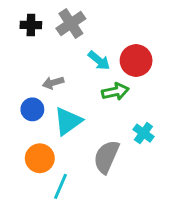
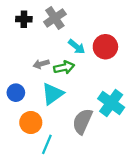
green arrow: (115, 92) -> (64, 67), moved
blue circle: (32, 109) -> (16, 93), moved
cyan cross: (143, 133) -> (111, 103), size x1.6

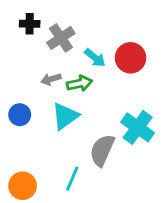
gray cross: (55, 18) -> (61, 38), moved
orange circle: (31, 123) -> (23, 186), moved
cyan line: (47, 144) -> (72, 179), moved

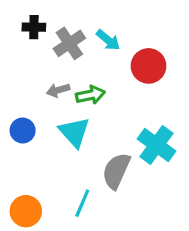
cyan arrow: (95, 58) -> (108, 40), moved
cyan triangle: (65, 116) -> (74, 132), turned -36

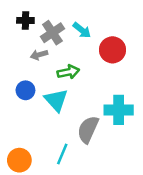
gray arrow: (58, 90) -> (39, 55), moved
blue circle: (23, 130) -> (25, 90), moved
cyan cross: (157, 145) -> (119, 110), turned -36

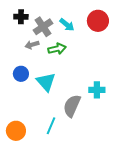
red circle: (112, 50) -> (98, 21), moved
green arrow: (68, 72) -> (57, 49), moved
cyan cross: (119, 110) -> (97, 90), size x0.7

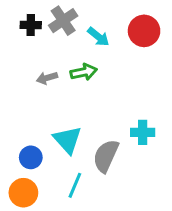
gray cross: (43, 27) -> (63, 21), moved
gray arrow: (32, 45) -> (47, 78), moved
blue circle: (21, 74) -> (31, 157), moved
cyan triangle: (46, 82) -> (68, 140), moved

